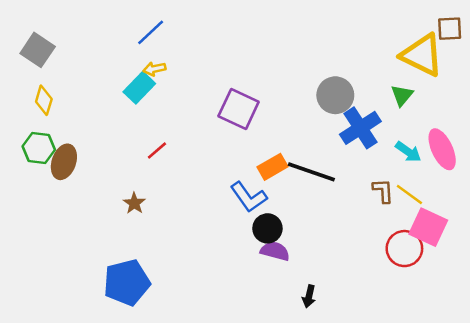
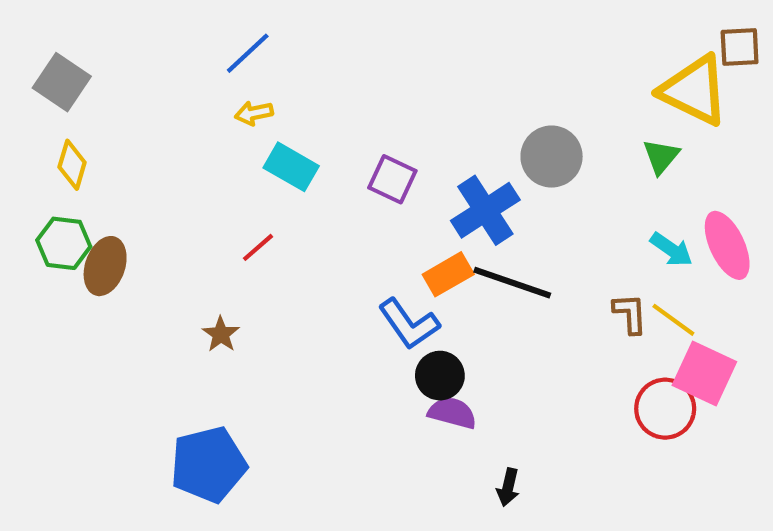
cyan rectangle: (139, 88) -> (291, 167), moved, turned 76
purple square: (239, 109) -> (392, 179), size x0.7
blue cross: (360, 128) -> (485, 210), moved

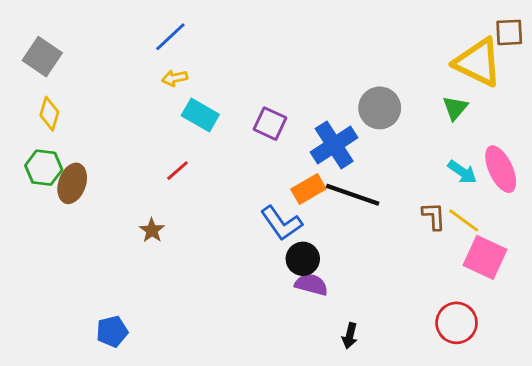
red circle: (665, 409) -> (457, 323), moved
blue pentagon: (208, 464) -> (112, 331), moved, size x0.6

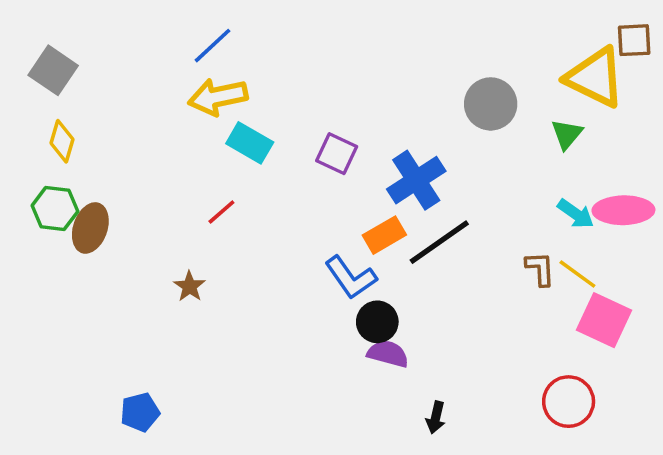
yellow arrow: (175, 78) -> (218, 97), size x1.8
gray circle: (380, 108) -> (491, 104), moved
pink ellipse: (501, 169) -> (623, 210), turned -66
black line: (353, 195) -> (439, 242), turned -54

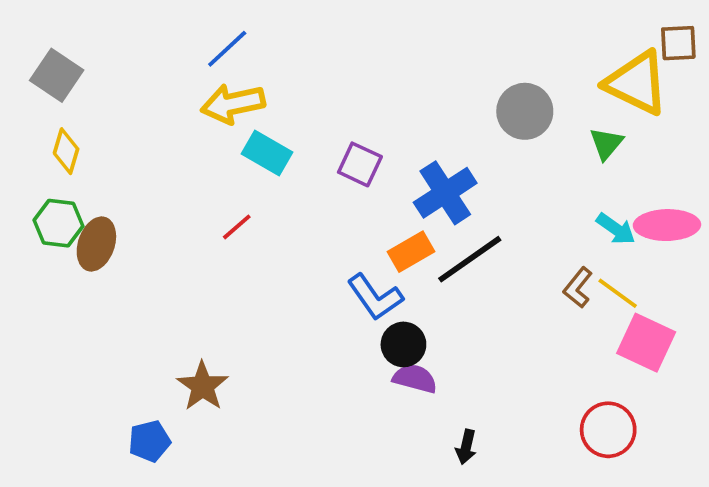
brown L-shape: (540, 269) -> (578, 288), turned -138
brown star: (190, 286) -> (203, 386), moved, size x1.5

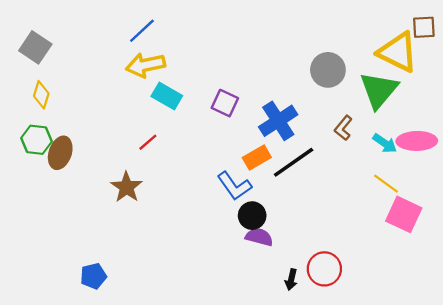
green triangle: (606, 144) -> (379, 90), size x1.8
brown L-shape: (578, 288) -> (343, 128), moved
brown star: (203, 386) -> (127, 187), moved
red circle: (608, 430) -> (324, 269), moved

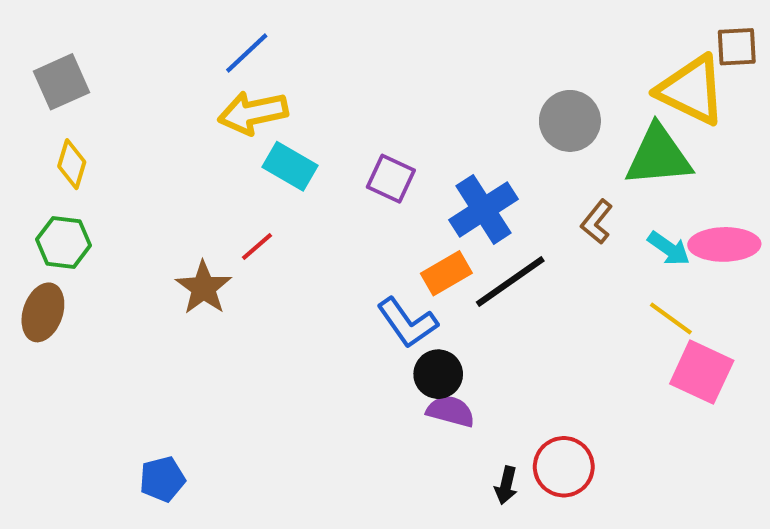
gray square: (35, 47) -> (61, 82), turned 32
green triangle: (379, 90) -> (658, 156), turned 45
brown ellipse: (60, 153) -> (43, 312), moved
brown star: (127, 187) -> (204, 288), moved

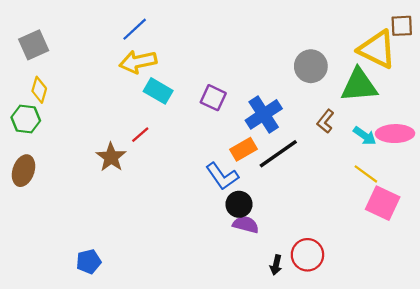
green hexagon: (64, 242) -> (26, 119), moved

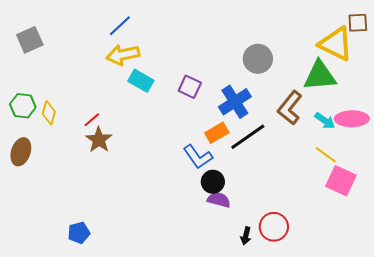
gray circle: (311, 66) -> (258, 59), moved
yellow diamond: (39, 90) -> (49, 113), moved
brown L-shape: (325, 121) -> (290, 108), size x1.6
red line: (140, 135) -> (92, 120), moved

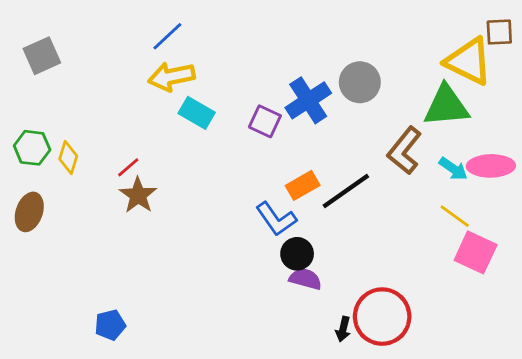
blue cross: (235, 102) -> (308, 100), moved
red circle: (274, 227) -> (382, 317), size x1.4

